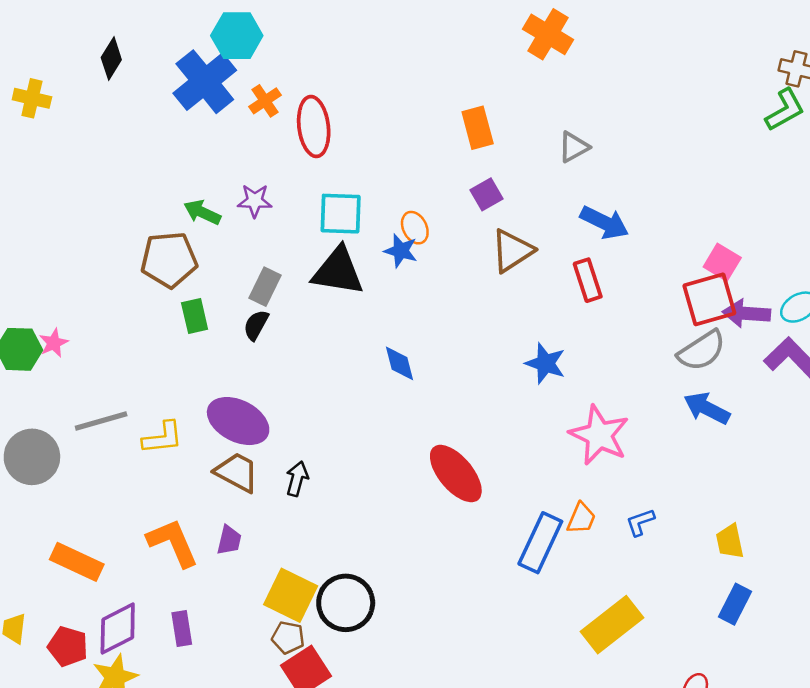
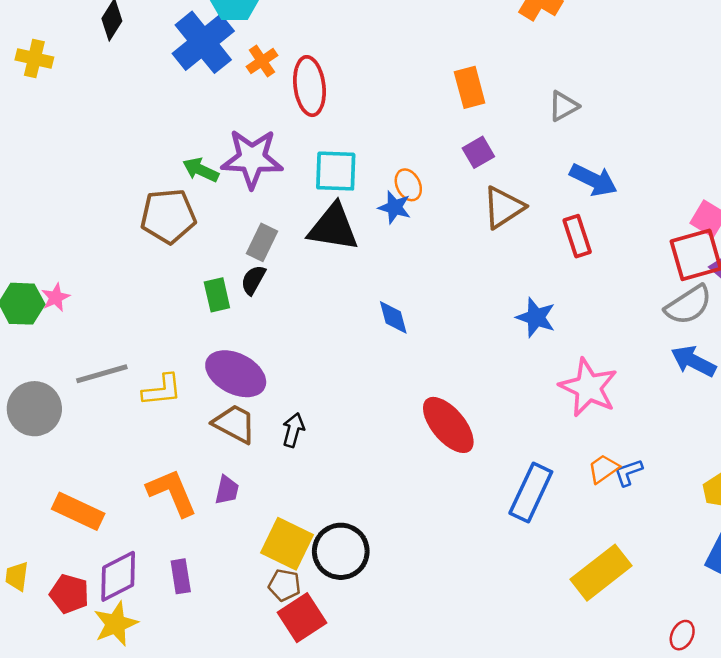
purple star: (255, 201) -> (252, 159), size x1.8
green rectangle: (195, 316) -> (217, 295), moved
orange trapezoid: (581, 518) -> (603, 469), moved, turned -148

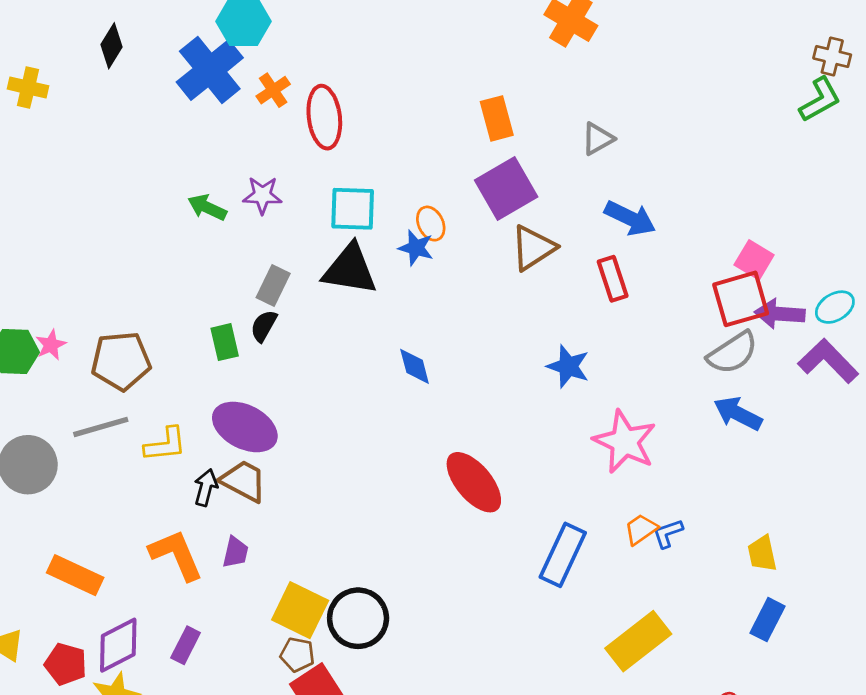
purple square: (478, 152) -> (506, 189), size x1.8
purple star: (252, 159) -> (262, 195), size x0.6
brown pentagon: (168, 216) -> (121, 361), moved
black arrow: (293, 430) -> (206, 488), moved
purple rectangle: (181, 576) -> (186, 645), turned 36

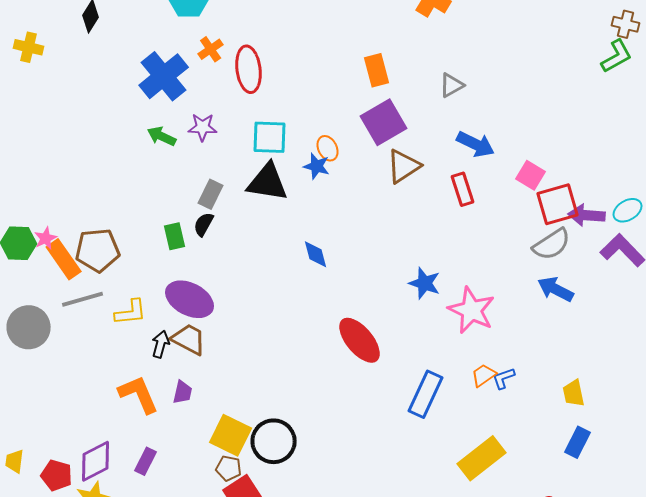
blue cross: (210, 70) -> (164, 76), moved
pink square: (754, 260) -> (531, 175), moved
blue star: (568, 366) -> (425, 283), moved
orange rectangle: (75, 575) -> (64, 259), moved, turned 30

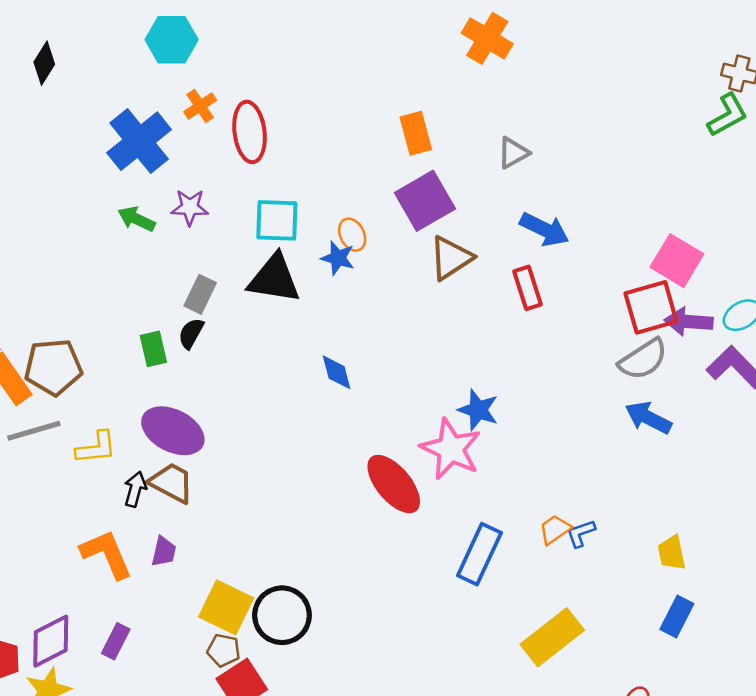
pink square: (531, 175) -> (677, 261), moved, size x1.4
pink star: (472, 310) -> (451, 449), moved

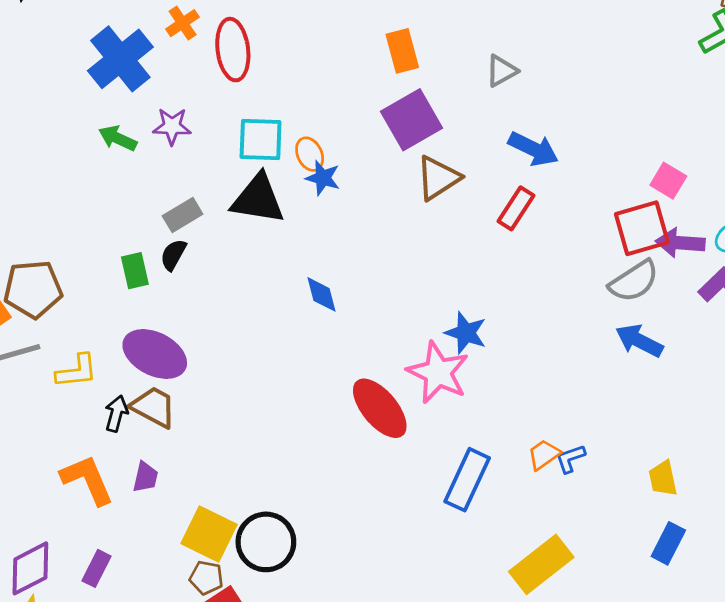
orange ellipse: (352, 235) -> (310, 154), moved
pink square: (677, 261) -> (668, 181), size x0.7
red rectangle: (528, 288) -> (516, 208), turned 51
gray rectangle: (200, 294) -> (183, 215), turned 33

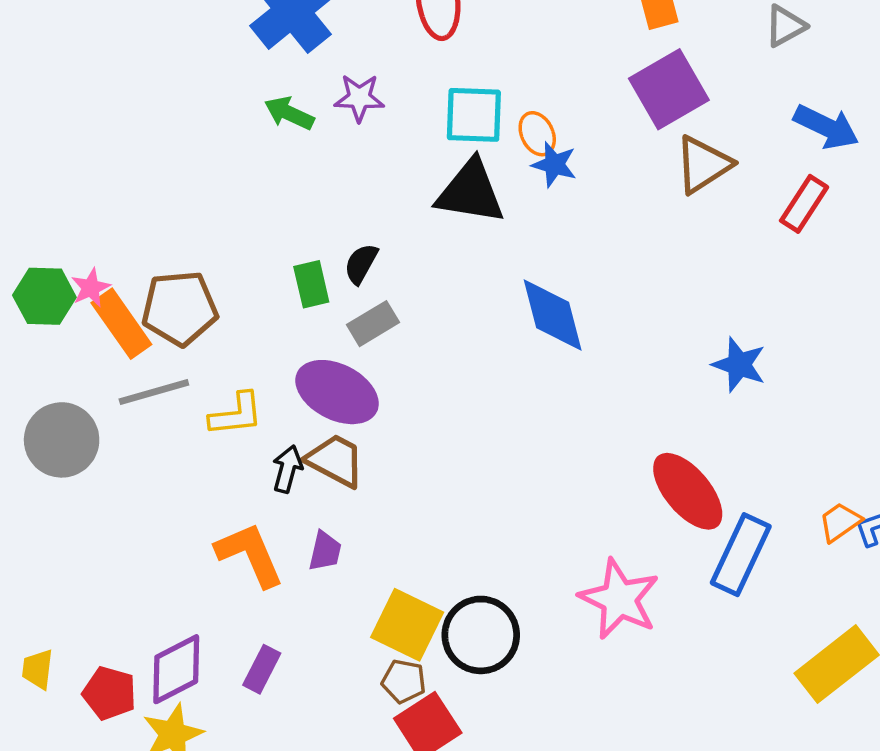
gray rectangle: (183, 215) -> (373, 324), moved
blue diamond: (322, 294) -> (553, 315), size x1.6
pink star: (438, 373) -> (619, 599), moved
red ellipse: (380, 408) -> (688, 491), moved

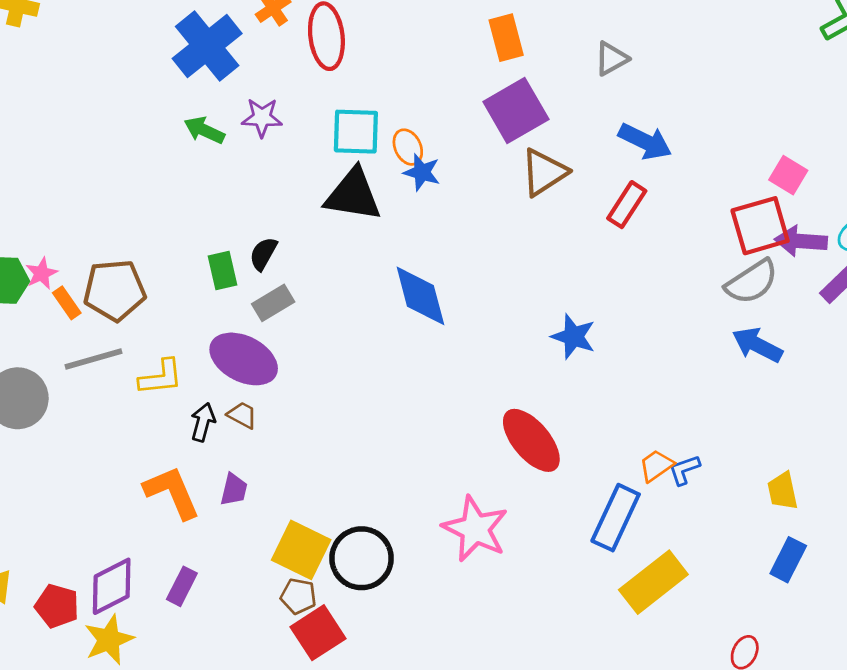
orange rectangle: (121, 324) -> (67, 303), size x0.6
brown trapezoid: (335, 460) -> (242, 415), size x0.6
blue rectangle: (741, 555) -> (616, 518), moved

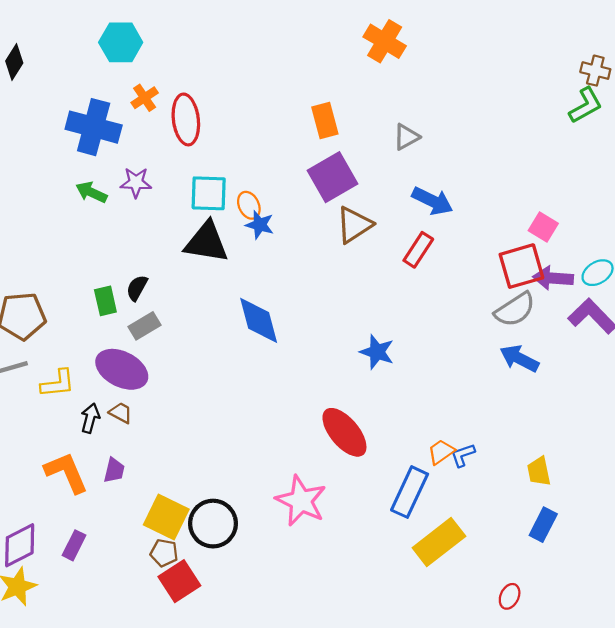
blue cross: (207, 46) -> (94, 127), turned -36

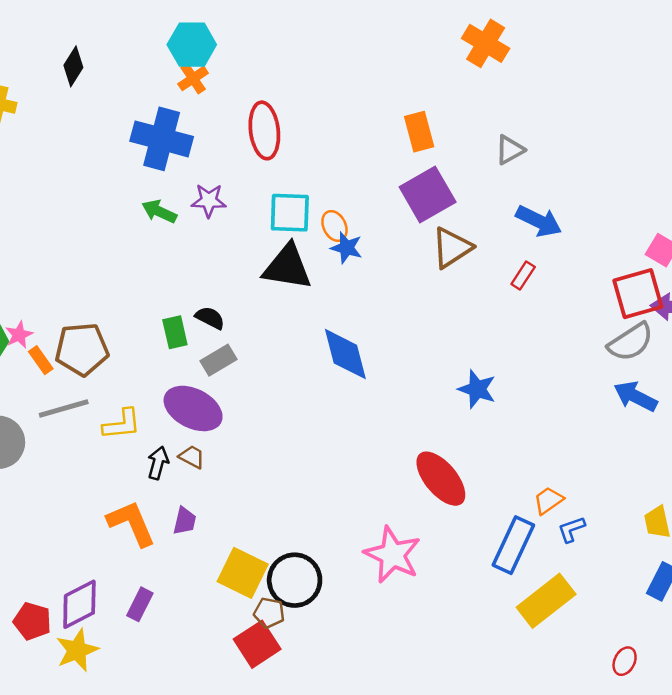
orange cross: (145, 98) -> (193, 78), moved
red rectangle: (418, 250) -> (523, 276), size x0.7
black semicircle: (137, 288) -> (210, 318), turned 88
blue L-shape: (463, 455) -> (571, 529), moved
brown pentagon: (164, 553) -> (269, 613), moved

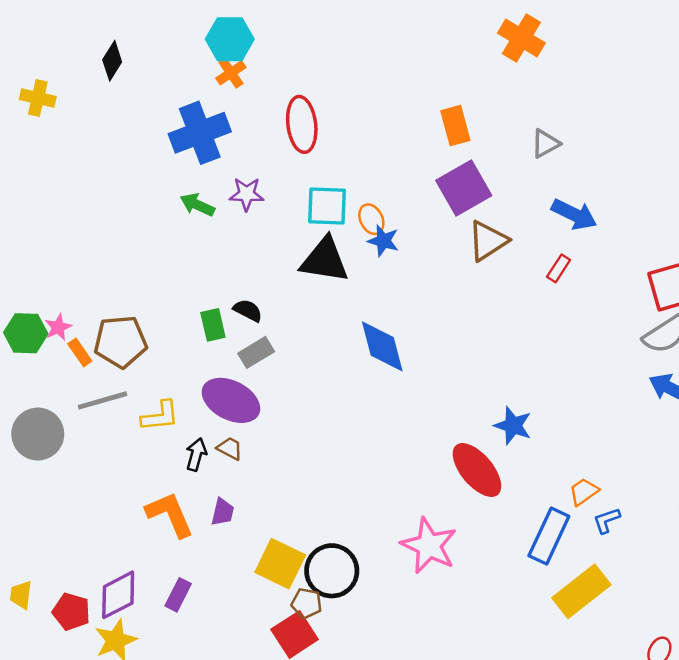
blue cross: (162, 139) -> (200, 133), turned -36
blue star: (477, 389) -> (513, 426), moved

